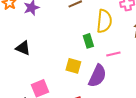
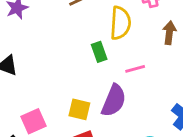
yellow square: (73, 66) -> (79, 109), moved

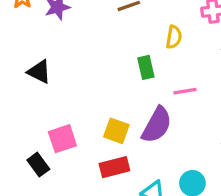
yellow semicircle: (120, 23) -> (174, 37), size x0.6

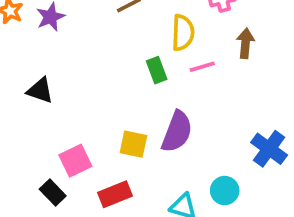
yellow semicircle: (174, 37) -> (183, 33), size x1.4
pink line: (185, 91) -> (202, 67), moved
red rectangle: (114, 167) -> (115, 194), moved

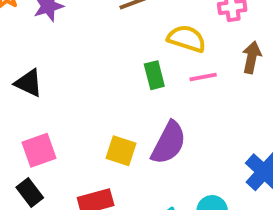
yellow semicircle: (183, 33) -> (187, 39), turned -81
pink square: (75, 161) -> (39, 150), moved

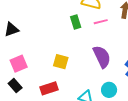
black triangle: (29, 83) -> (11, 29), turned -42
purple semicircle: (169, 143) -> (102, 57), moved, turned -50

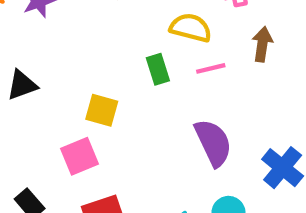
yellow square: (61, 62) -> (102, 110), moved
pink square: (19, 64) -> (79, 156), moved

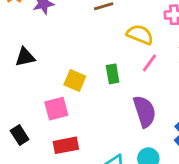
pink line: (211, 68) -> (150, 63), turned -48
green rectangle: (158, 69) -> (113, 74), moved

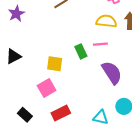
yellow semicircle: (140, 35) -> (106, 21), moved
pink line: (150, 63) -> (100, 44), moved, turned 64

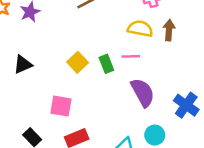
yellow square: (55, 64) -> (78, 62), moved, turned 35
pink square: (47, 88) -> (61, 106), turned 36

